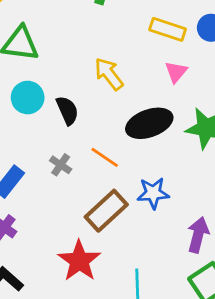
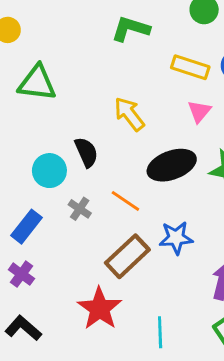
cyan circle: (28, 98) -> (49, 171), moved

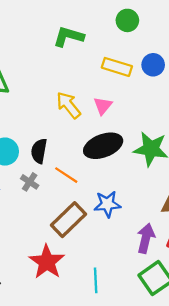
pink triangle: (199, 111) -> (103, 106), moved
black semicircle: (86, 152) -> (39, 151), moved, turned -145

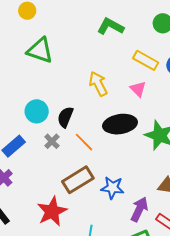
pink triangle: (103, 106) -> (138, 89), moved, turned -36
blue star: (107, 204) -> (112, 188), moved

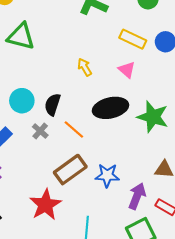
yellow arrow: (98, 84) -> (85, 67), size x0.7

